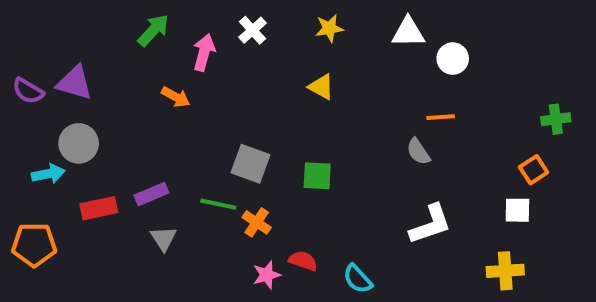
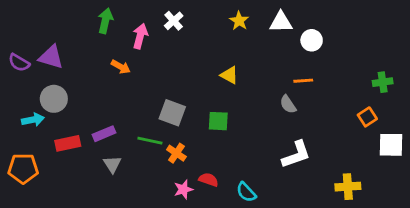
yellow star: (329, 28) -> (239, 21), moved, turned -30
green arrow: (153, 30) -> (105, 21), turned -30
yellow triangle: (321, 87) -> (229, 75), moved
white square: (517, 210) -> (391, 145), moved, size x1.4

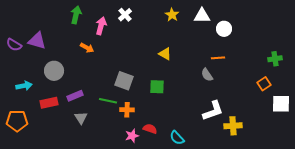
gray circle: (54, 99) -> (54, 71), moved
orange cross: (176, 153) -> (127, 110), turned -32
yellow cross: (348, 187) -> (233, 126), moved

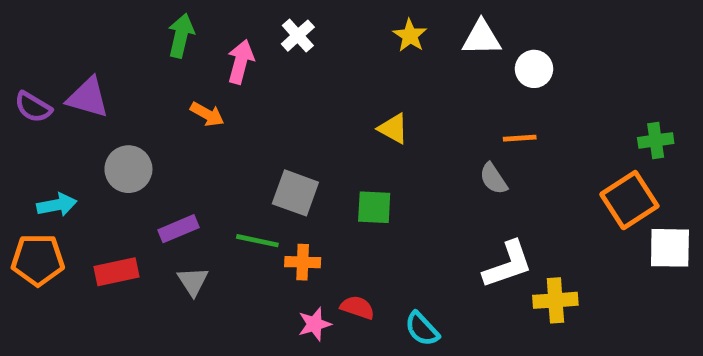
orange square: (264, 84) -> (629, 200), size x1.6
red rectangle: (49, 103) -> (117, 272), moved
orange pentagon: (17, 121) -> (38, 260), moved

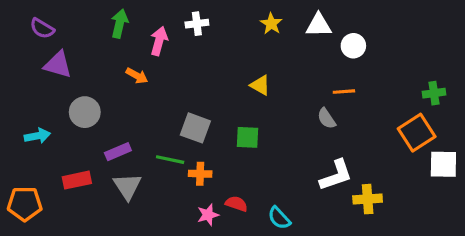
white cross: (298, 36) -> (197, 24), turned 35
purple semicircle: (33, 107) -> (42, 28), moved
orange pentagon: (38, 260) -> (25, 204), moved
gray triangle: (193, 281) -> (127, 186), size x1.4

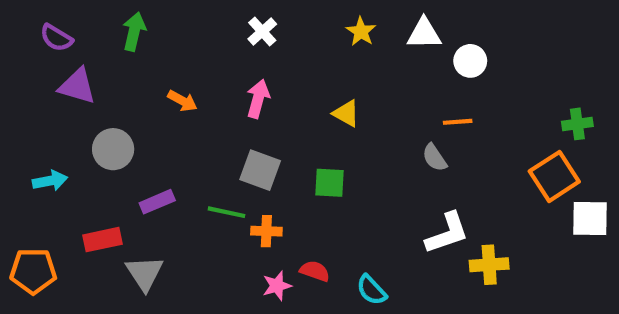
green arrow: (120, 24) -> (134, 32), moved
white cross: (197, 24) -> (262, 32), turned -35
pink arrow: (159, 41) -> (258, 99), moved
gray triangle: (127, 186) -> (145, 273), moved

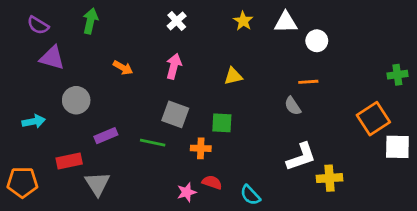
yellow triangle: (346, 113) -> (233, 76), turned -42
green cross: (577, 124) -> (397, 75), moved
orange cross: (266, 231) -> (201, 148), moved

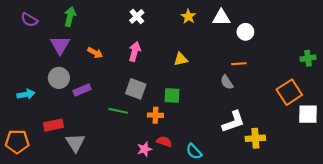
purple triangle: (52, 58) -> (60, 45), moved, turned 45
purple rectangle: (106, 136) -> (82, 90), moved

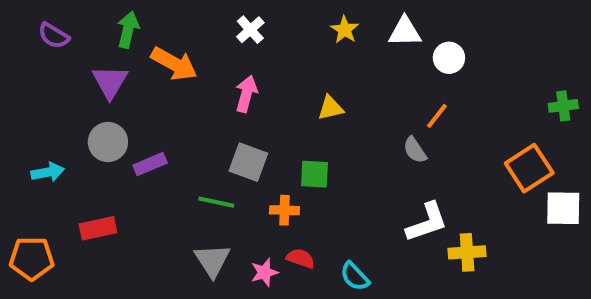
orange arrow: (95, 53) -> (174, 64), moved, size x1.6
orange line: (239, 64) -> (437, 116), turned -48
gray triangle: (75, 143) -> (212, 260), moved

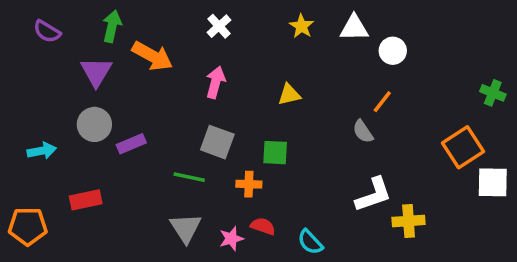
green cross: (563, 106) -> (493, 93), turned 30

